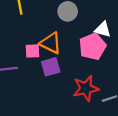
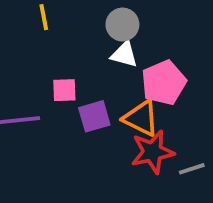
white triangle: (103, 29) -> (124, 55), moved
orange triangle: (51, 43) -> (141, 118), moved

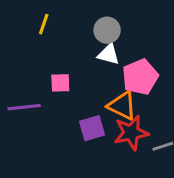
yellow line: (44, 17) -> (44, 24), turned 30
purple square: (94, 116) -> (92, 128), moved

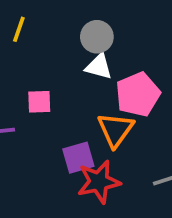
orange triangle: (122, 106) -> (115, 130), turned 40
red star: (131, 133) -> (99, 182), moved

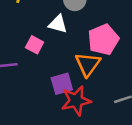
white triangle: (99, 67) -> (58, 24), moved
pink square: (39, 102) -> (35, 45), turned 30

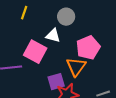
pink square: (35, 45) -> (35, 52), size x1.6

